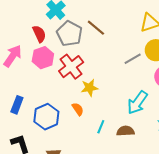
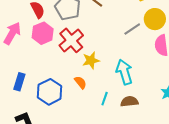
cyan arrow: (137, 103) -> (124, 72), moved, turned 130

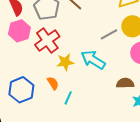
cyan arrow: (124, 72) -> (93, 60), moved, turned -45
cyan line: (105, 99) -> (68, 98), moved
brown semicircle: (129, 102) -> (125, 83), moved

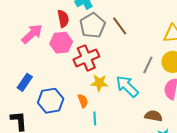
gray line: (109, 34) -> (148, 65), turned -48
cyan line: (68, 98) -> (95, 118), turned -40

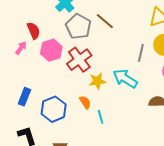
red semicircle: (63, 19) -> (33, 31), moved
pink arrow: (32, 34) -> (21, 48), size x0.6

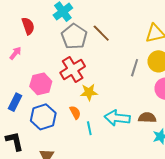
red semicircle: (33, 31) -> (28, 26), moved
pink hexagon: (51, 50) -> (41, 84), moved
cyan arrow: (125, 79) -> (117, 118), moved, turned -30

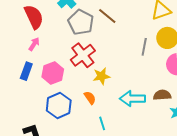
red semicircle: (28, 26) -> (34, 17), size x1.4
pink arrow: (15, 53) -> (34, 44), moved
blue rectangle: (15, 102) -> (26, 71), moved
cyan line: (89, 128) -> (102, 123), moved

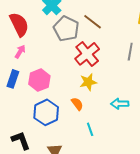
red cross: (83, 55) -> (87, 54), moved
cyan arrow: (132, 99) -> (120, 104), size x0.7

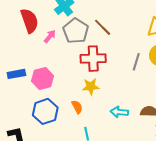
pink arrow: (20, 52) -> (50, 36), moved
red cross: (87, 54) -> (93, 59), turned 30
blue rectangle: (13, 79) -> (16, 74), turned 54

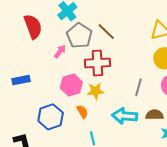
pink arrow: (50, 36) -> (60, 51), moved
gray line: (136, 62) -> (138, 87), moved
pink hexagon: (43, 78) -> (71, 85), moved
cyan arrow: (119, 112) -> (125, 116), size x1.4

